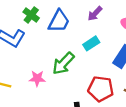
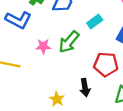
pink star: (37, 78) -> (43, 46), moved

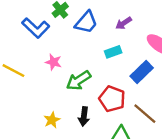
green arrow: (69, 42) -> (79, 80), moved

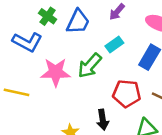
pink star: (53, 62) -> (56, 72), size x1.6
green arrow: (79, 80) -> (90, 66), moved

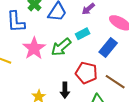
blue L-shape: (27, 42) -> (16, 22), turned 50
pink star: (56, 72) -> (34, 48), turned 30

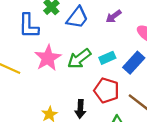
cyan rectangle: (83, 34) -> (107, 58), moved

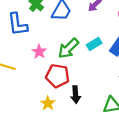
pink star: (48, 58) -> (39, 52), size x0.6
red pentagon: (107, 90) -> (58, 76), moved

